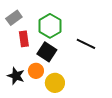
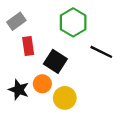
green hexagon: (50, 26) -> (73, 22), moved

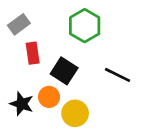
black line: (101, 52) -> (118, 75), moved

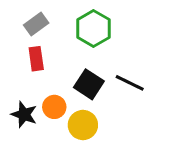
gray rectangle: (19, 24) -> (36, 24), moved
black square: (64, 71) -> (89, 84), moved

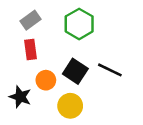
orange circle: (54, 107) -> (46, 80), moved

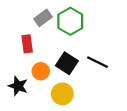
gray rectangle: (30, 20) -> (43, 18), moved

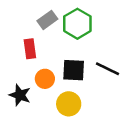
black square: (67, 63) -> (74, 70), turned -30

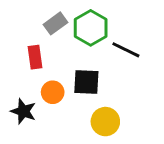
black line: (107, 69) -> (126, 50), moved
yellow circle: (69, 104) -> (105, 122), moved

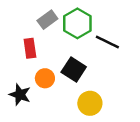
black square: (86, 82) -> (74, 70), turned 30

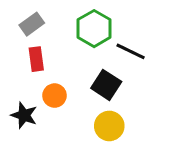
gray rectangle: (47, 20) -> (32, 24), moved
black square: (74, 70) -> (106, 85), moved

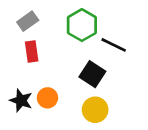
orange circle: (55, 96) -> (47, 98), moved

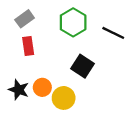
black line: (114, 45) -> (113, 33), moved
yellow circle: (95, 110) -> (64, 98), moved

